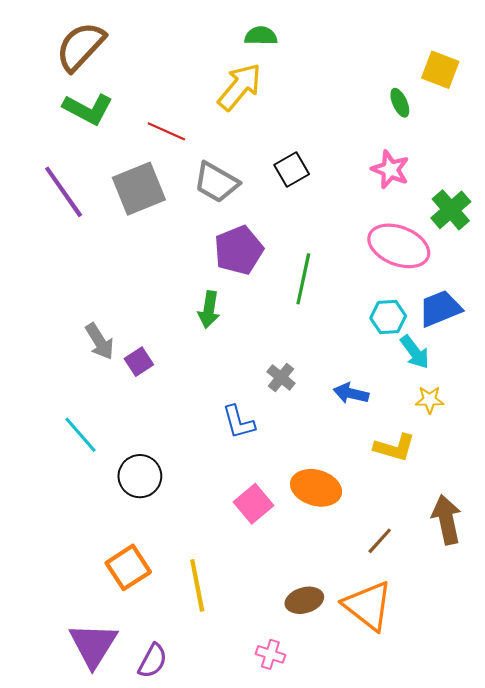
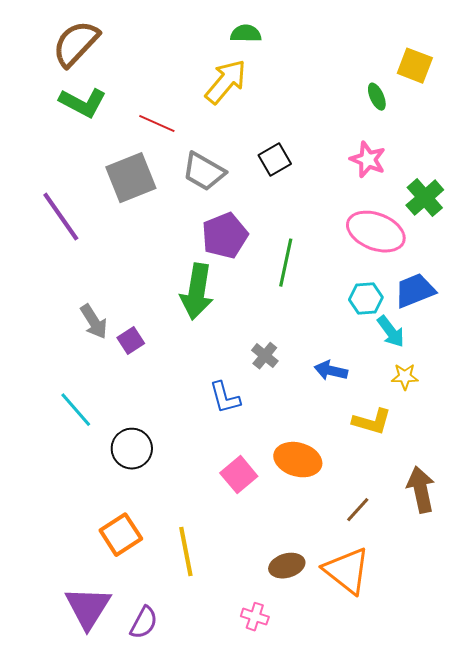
purple line: (64, 192) -> (61, 217), moved
green arrow: (209, 310) -> (197, 292), size x1.6

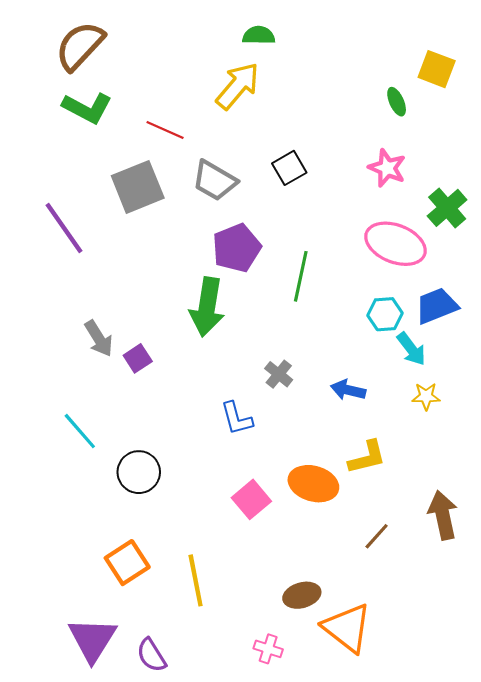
yellow L-shape: (372, 422) -> (367, 457), moved, turned -30
orange triangle: (347, 571) -> (347, 628), moved
purple semicircle: (144, 623) -> (151, 655), turned 120

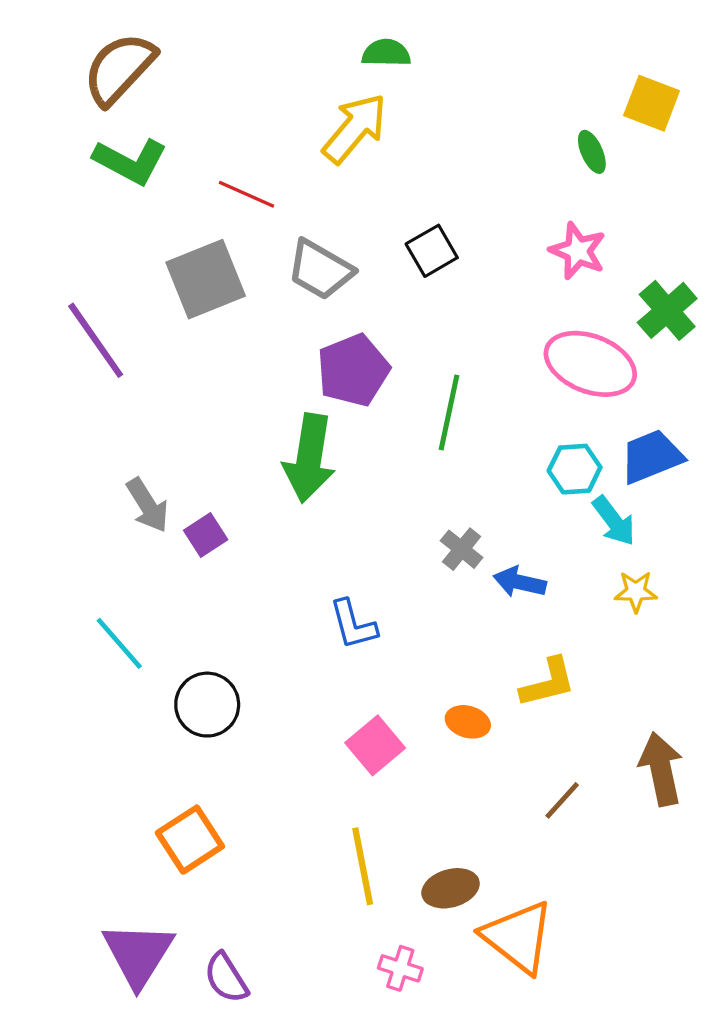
gray cross: (279, 374) -> (462, 549), moved
orange ellipse: (313, 484) -> (468, 722), size x0.6
yellow line: (196, 580) -> (363, 866), moved

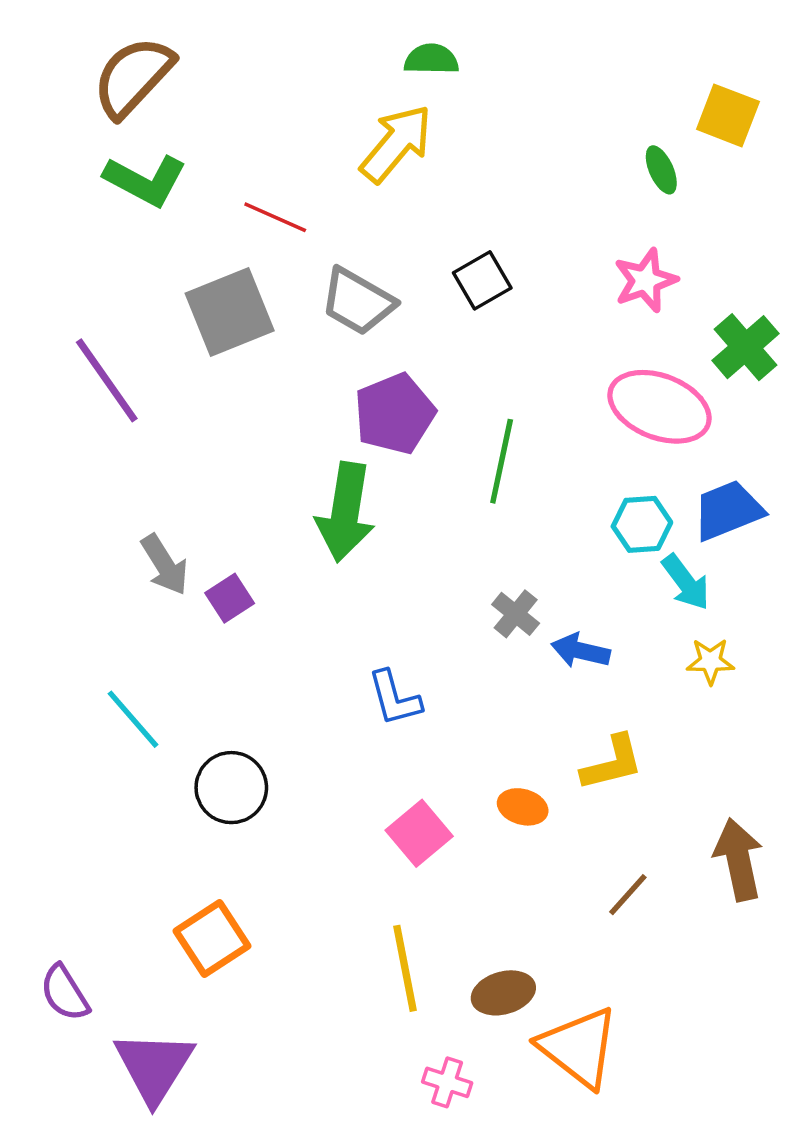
pink star: (578, 251) -> (645, 280), turned 30
purple semicircle: (226, 978) -> (65, 993), moved

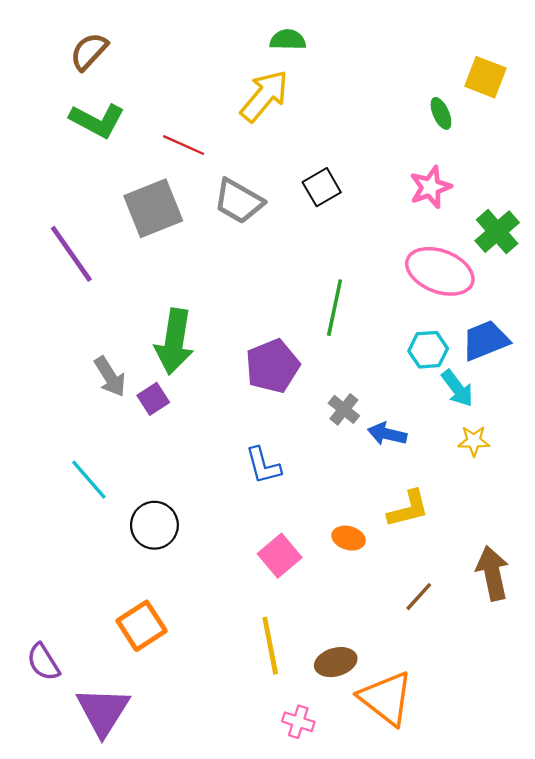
brown semicircle: (133, 77) -> (89, 51), size x0.7
purple pentagon: (395, 414) -> (273, 366), moved
green arrow: (345, 512) -> (174, 342), moved

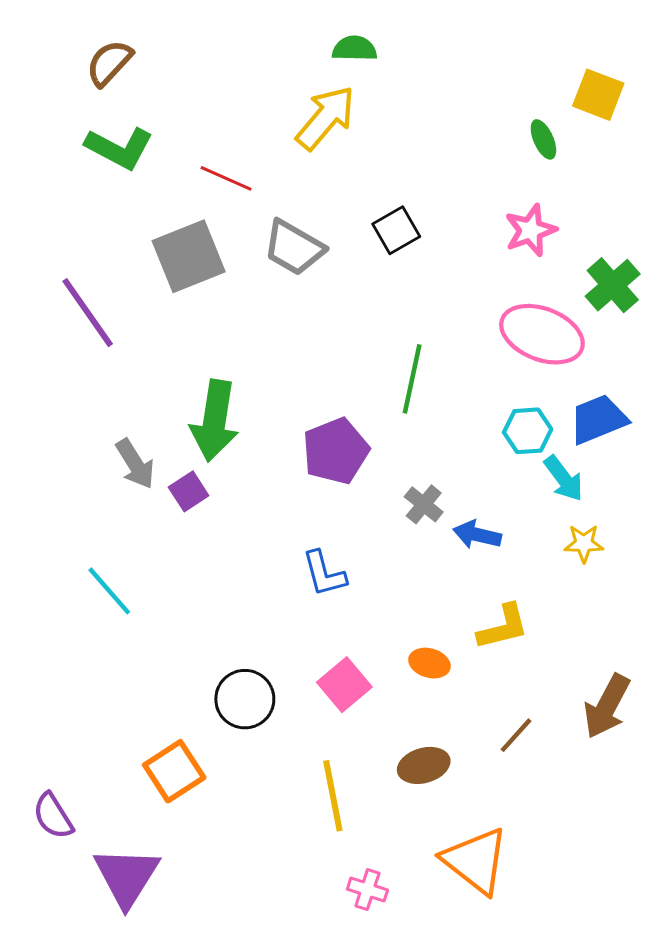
black circle: (154, 525) -> (245, 699), moved
brown arrow: (492, 573) -> (607, 706), turned -140
brown ellipse: (336, 662) -> (424, 765), moved

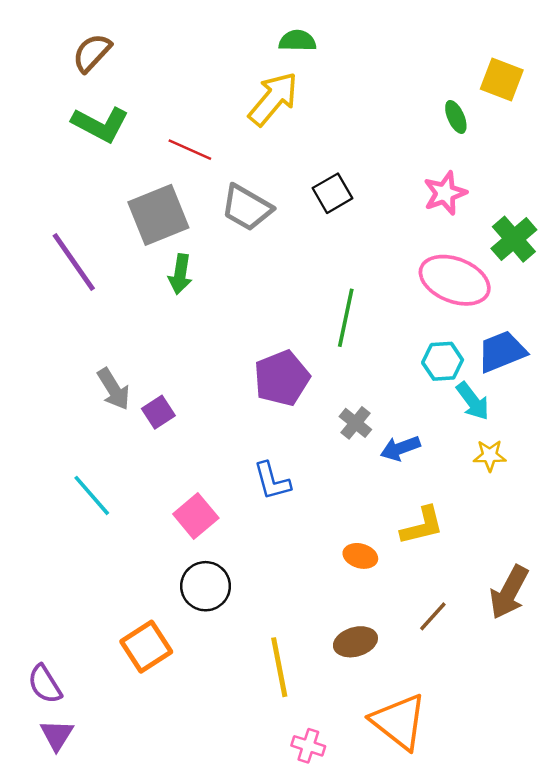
green arrow: (215, 421) -> (180, 274), moved, size x0.6
blue arrow: (477, 535) -> (400, 448), turned -33
pink square: (344, 685) -> (196, 516), moved
purple triangle: (127, 877) -> (57, 735), moved, size x0.6

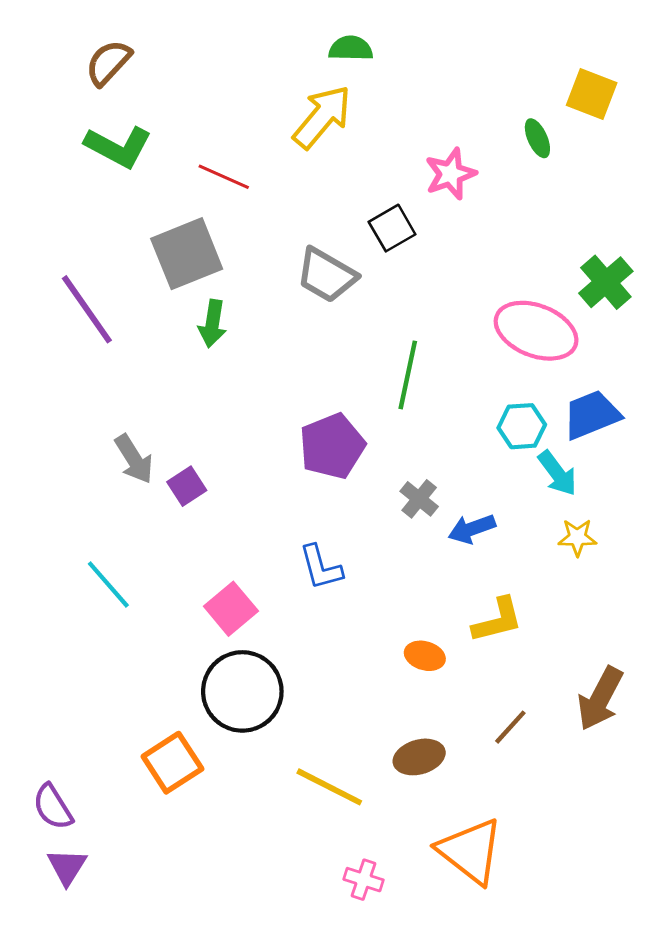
pink star: (445, 193) -> (450, 174), moved
gray trapezoid: (247, 208) -> (326, 275), moved
black circle: (206, 586) -> (242, 691), size x1.4
yellow line: (279, 667) -> (329, 787), turned -52

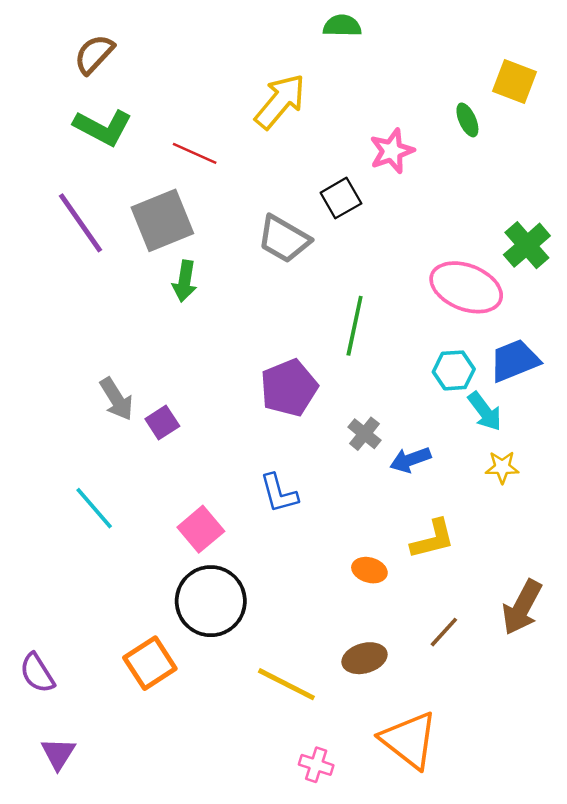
green semicircle: (351, 48) -> (342, 26), moved
purple line: (87, 309) -> (81, 223), moved
purple semicircle: (53, 807) -> (37, 673), moved

